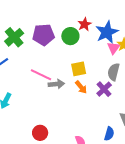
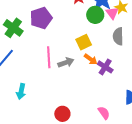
green circle: (70, 36) -> (95, 15), moved
pink line: (41, 75) -> (49, 57), turned 75
purple cross: (104, 89) -> (105, 67), moved

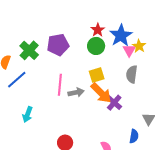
green circle: (95, 15) -> (96, 46), moved
orange arrow: (91, 59) -> (101, 93), size x1.6

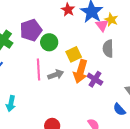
green circle: (96, 46) -> (49, 42), moved
orange arrow: (101, 93) -> (80, 71), turned 70
blue semicircle: (134, 136) -> (119, 110), turned 136

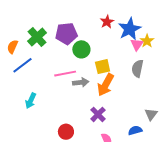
pink line: (39, 69) -> (65, 74), turned 70
purple cross: (95, 79) -> (98, 114), moved
blue semicircle: (119, 110) -> (135, 130), turned 104

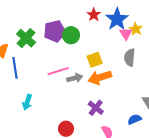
green circle: (81, 49) -> (71, 35), moved
blue line: (23, 65) -> (15, 68), turned -55
orange arrow: (106, 85) -> (100, 77), turned 50

